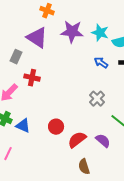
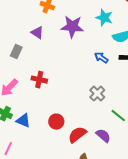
cyan star: (100, 33) -> (104, 18), moved
purple triangle: (37, 38) -> (37, 33), size x0.6
red cross: (32, 78) -> (39, 80), moved

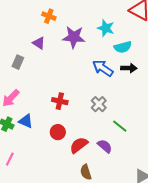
blue arrow: (101, 58) -> (103, 68), size x1.5
red cross: (39, 80) -> (60, 101), moved
blue triangle: (23, 121) -> (26, 121), moved

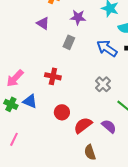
purple star: (74, 37) -> (78, 17), size x0.7
gray rectangle: (18, 62) -> (69, 42), moved
red cross: (60, 101) -> (53, 76), moved

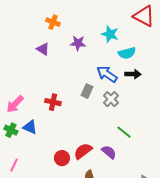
gray rectangle: (69, 42) -> (87, 91), moved
gray cross: (103, 84) -> (111, 99), moved
red circle: (62, 112) -> (62, 158), moved

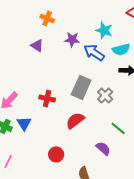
blue arrow: (107, 74) -> (94, 52), moved
gray rectangle: (87, 91) -> (81, 87), size x1.6
blue triangle: (30, 127) -> (24, 123), turned 35
red semicircle: (83, 151) -> (75, 120), moved

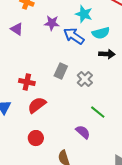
gray rectangle: (81, 87) -> (61, 71), size x0.7
red semicircle: (75, 120) -> (37, 105), moved

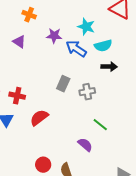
gray cross: (85, 79) -> (87, 92), turned 35
red cross: (27, 82) -> (17, 96), moved
red circle: (36, 138) -> (43, 165), moved

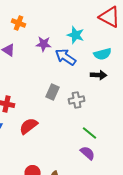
cyan semicircle: (103, 46) -> (103, 54), moved
purple semicircle: (85, 145) -> (88, 153), moved

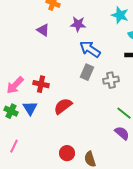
cyan star: (76, 35) -> (120, 15), moved
blue arrow: (66, 57) -> (90, 49), moved

